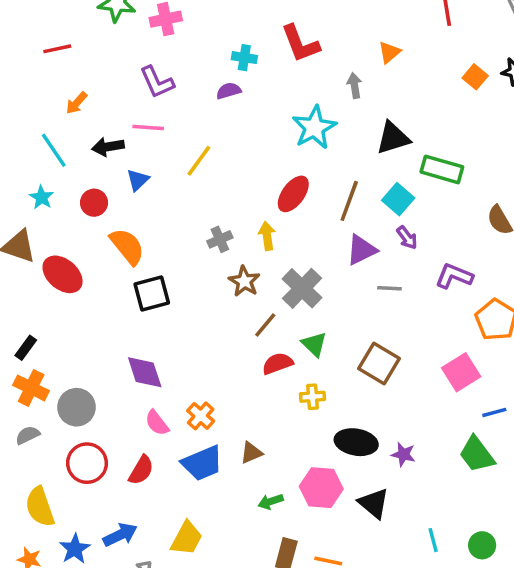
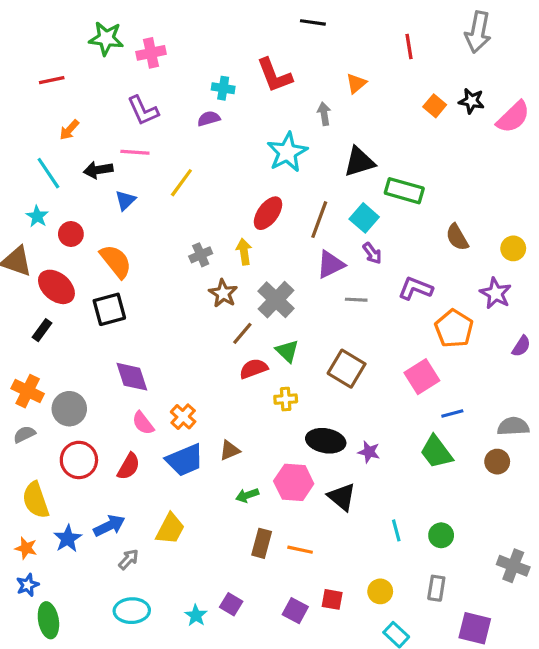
red circle: (94, 203) -> (71, 234), moved
black square: (152, 294) -> (109, 309), moved
black rectangle: (26, 348) -> (42, 330), moved

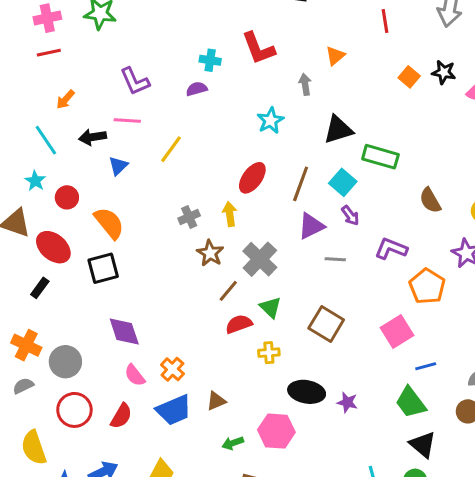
pink cross: (151, 53) -> (47, 18), moved
cyan star: (287, 152) -> (270, 121), size x0.7
black triangle: (342, 497) -> (423, 445), moved

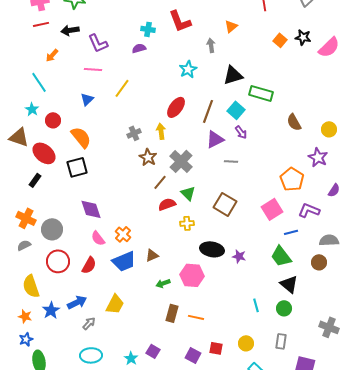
black arrow: (93, 137) -> (70, 30), moved
purple L-shape: (391, 249) -> (309, 210), moved

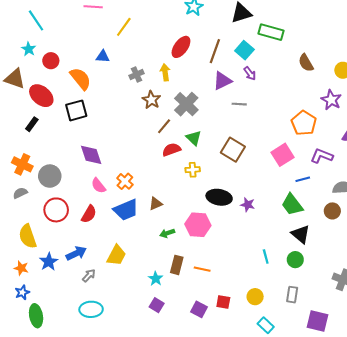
blue triangle: (87, 99) -> (103, 56), moved, turned 48
cyan star: (131, 358) -> (156, 279), moved

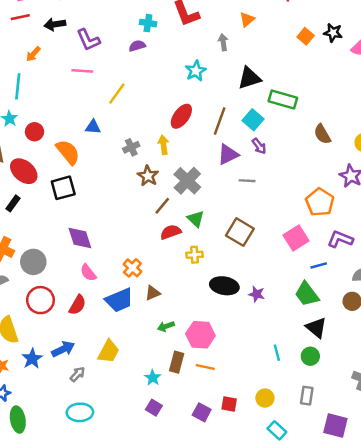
cyan line: (36, 20) -> (18, 86), turned 40
orange cross: (125, 181) -> (132, 268), moved
pink hexagon: (198, 225) -> (200, 335), moved

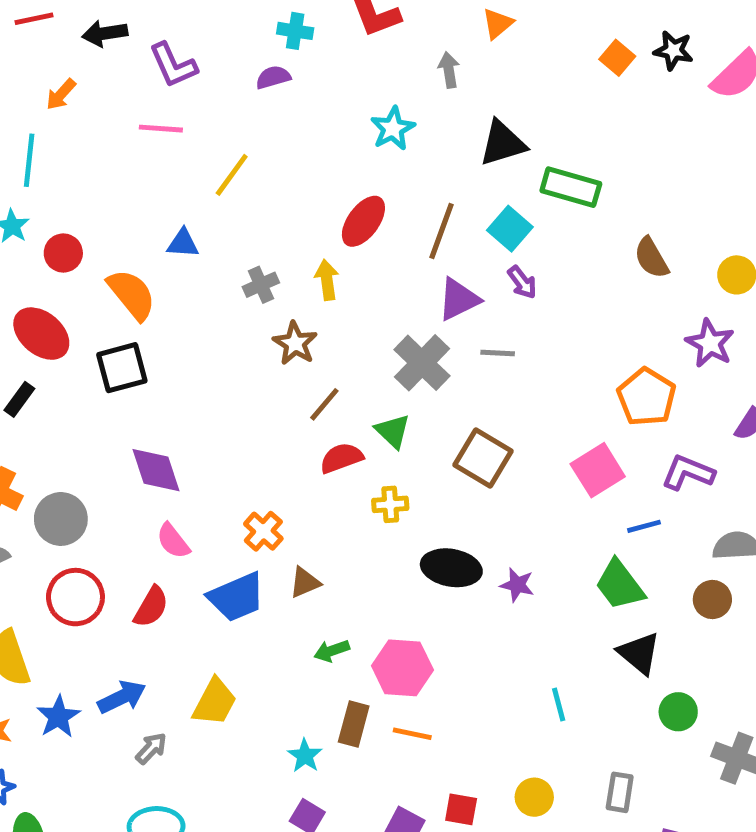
gray cross: (187, 181) -> (422, 363), moved
green circle: (310, 356) -> (678, 712), moved

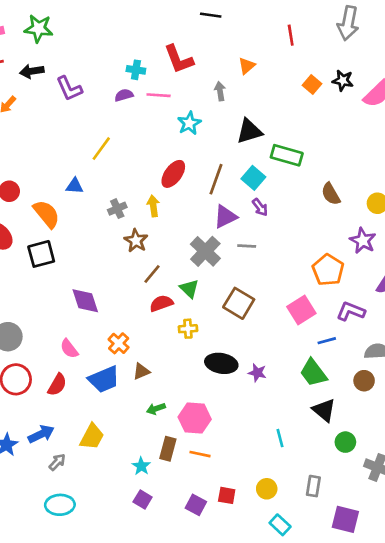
pink line: (161, 129) -> (159, 95), moved
purple diamond: (156, 470) -> (85, 301), moved

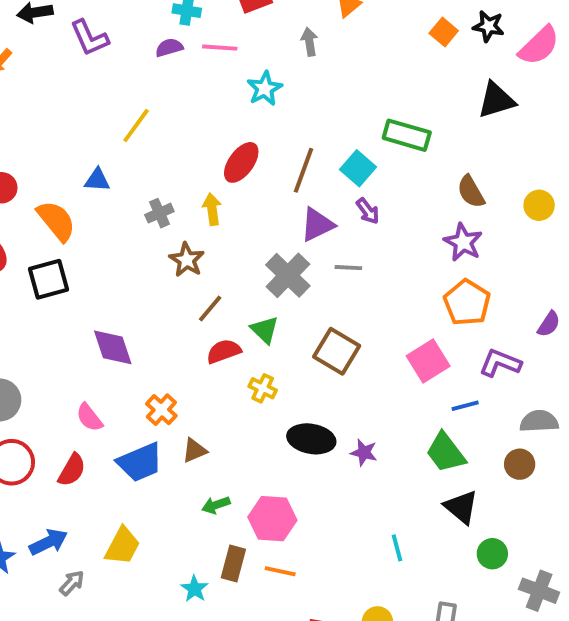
black triangle: (249, 131) -> (496, 100), moved
purple star: (363, 241) -> (463, 242), moved
yellow cross: (188, 329) -> (263, 388), turned 30

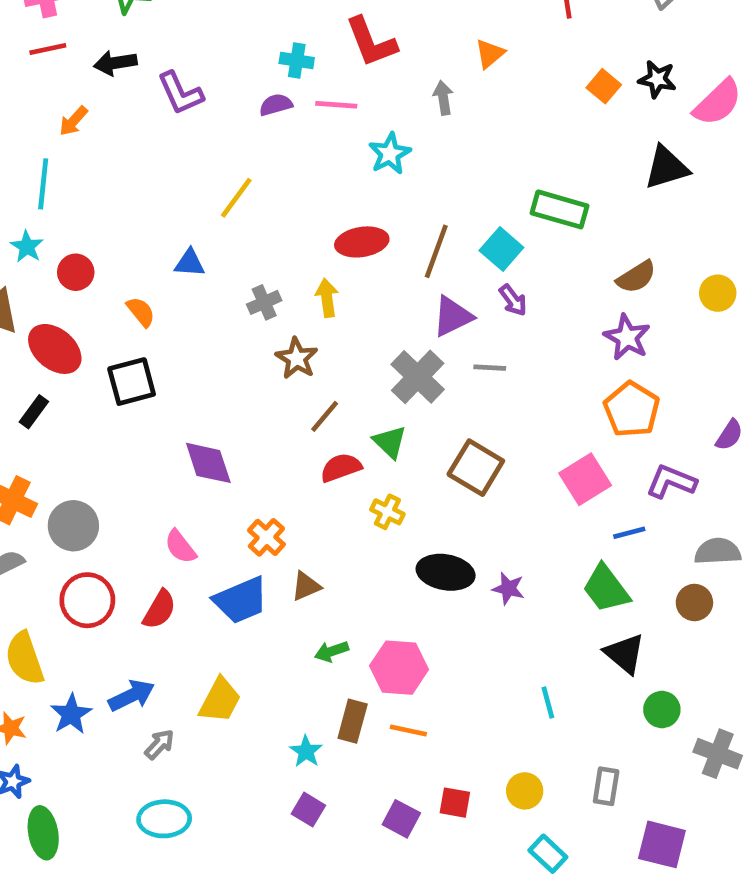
red ellipse: (241, 162) -> (362, 242), turned 45
brown semicircle: (471, 192) -> (636, 277), turned -92
orange semicircle: (56, 221) -> (141, 312), size x0.6

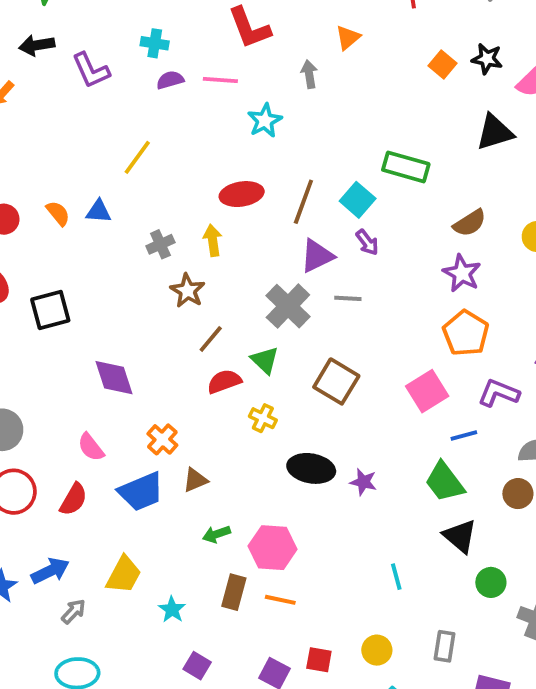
cyan cross: (297, 61) -> (155, 43), moved
orange semicircle: (141, 312) -> (58, 213), moved
cyan star: (306, 751) -> (172, 609), moved

